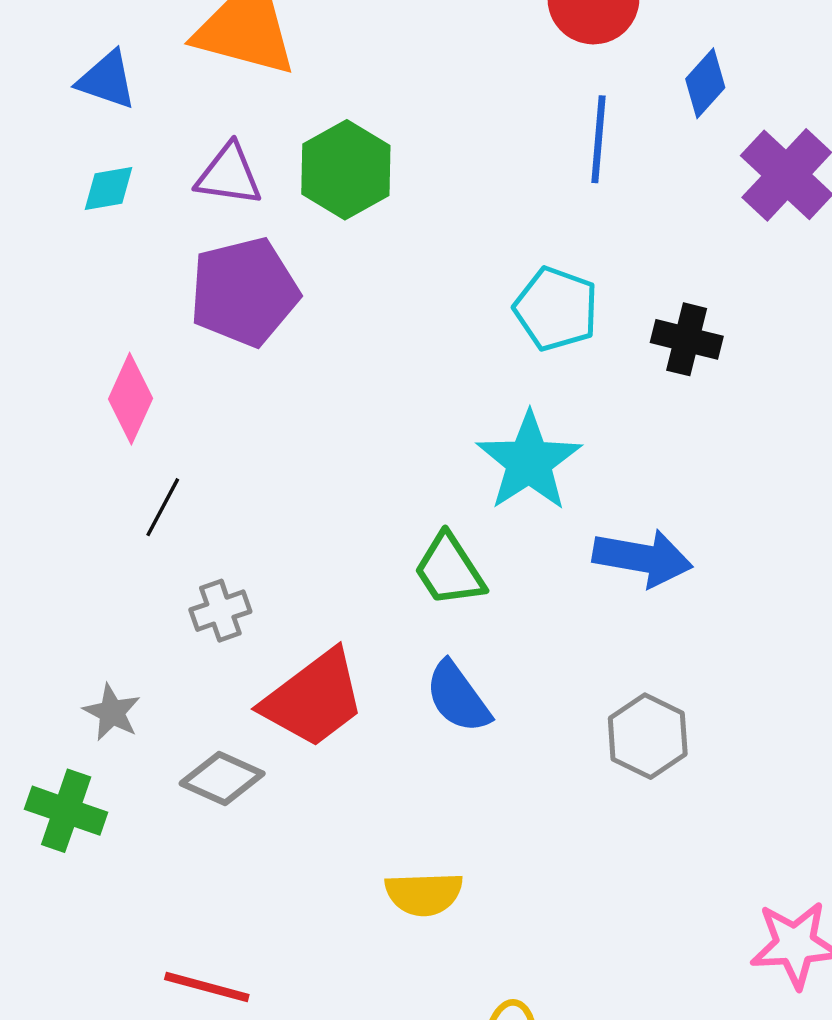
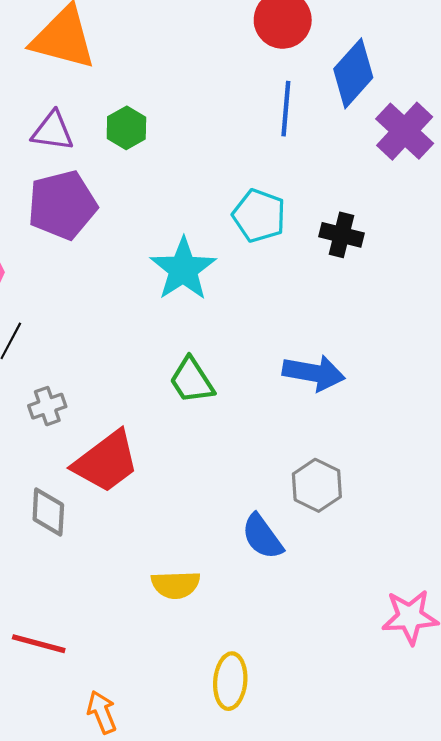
blue diamond: (705, 83) -> (353, 73), size x1.6
green hexagon: (346, 170) -> (126, 128), size x0.7
cyan star: (529, 461) -> (183, 269), moved
blue semicircle: (458, 697) -> (262, 537), moved
gray diamond: (222, 778) -> (48, 512), turned 69

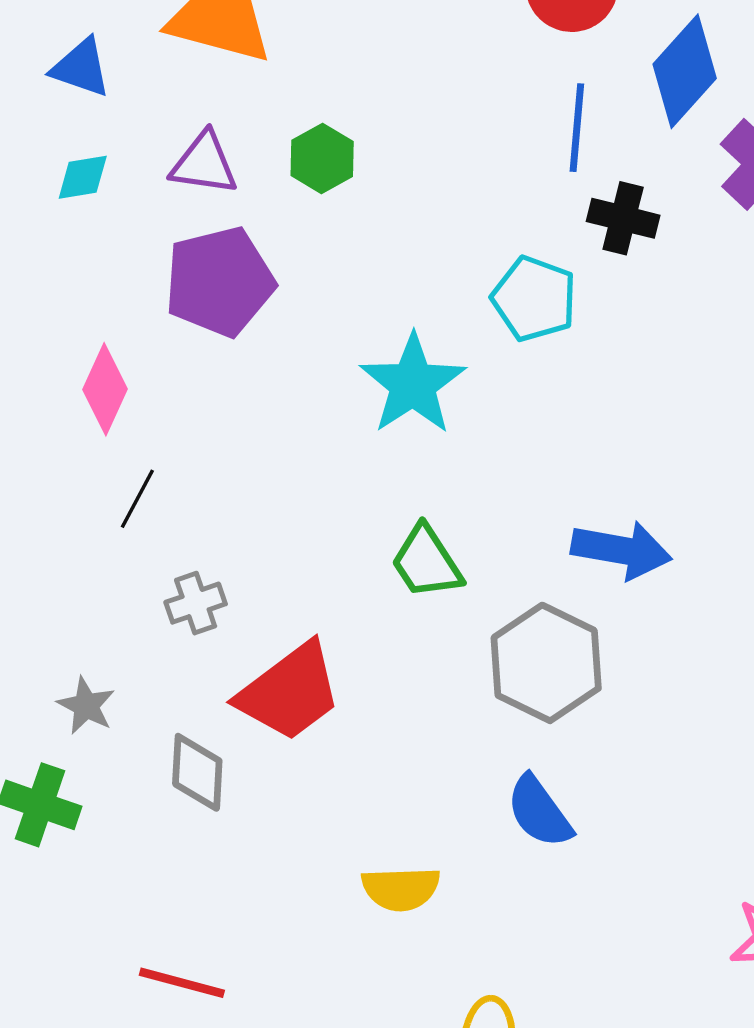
black cross: (342, 235) -> (623, 218), moved
gray hexagon: (317, 485) -> (546, 663), moved, size x1.4

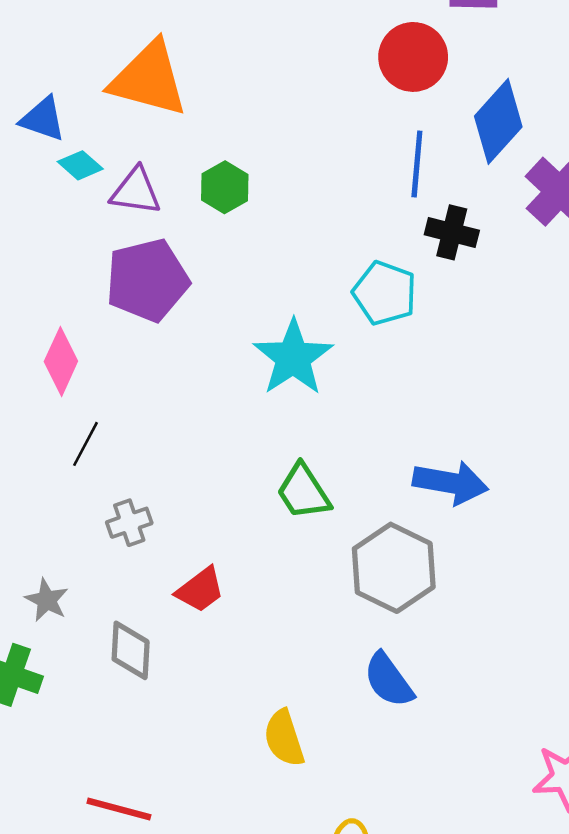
cyan diamond: (83, 177) -> (80, 165), moved, turned 51
red trapezoid: (290, 692) -> (200, 590), size x0.6
yellow semicircle: (401, 889) -> (284, 738), turned 74

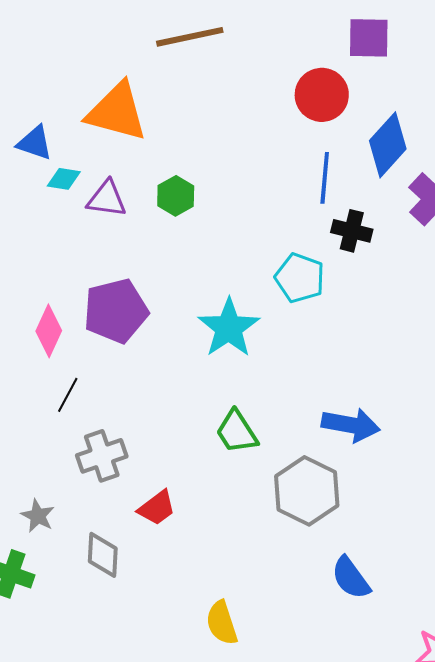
cyan diamond: (80, 165) -> (64, 179), turned -32
purple pentagon: (147, 280) -> (116, 311), moved
gray cross: (129, 523) -> (102, 456), size x1.4
blue semicircle: (389, 680) -> (351, 578), moved

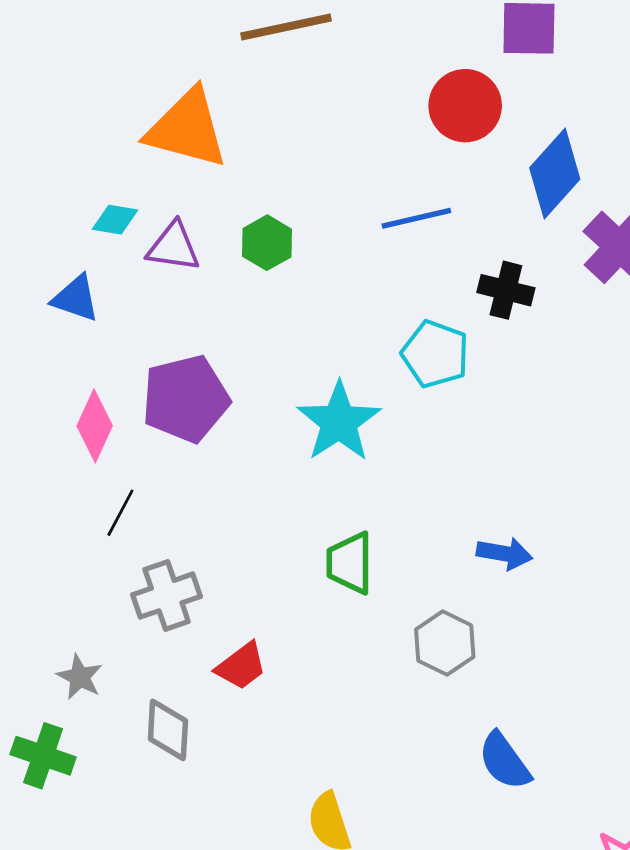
blue triangle: (35, 143) -> (76, 298), moved
blue line: (325, 178) -> (416, 218), moved, turned 72
blue arrow: (351, 425) -> (504, 553), size x0.7
green trapezoid: (237, 432) -> (350, 563), turned 33
gray hexagon: (307, 491) -> (445, 643), size x0.7

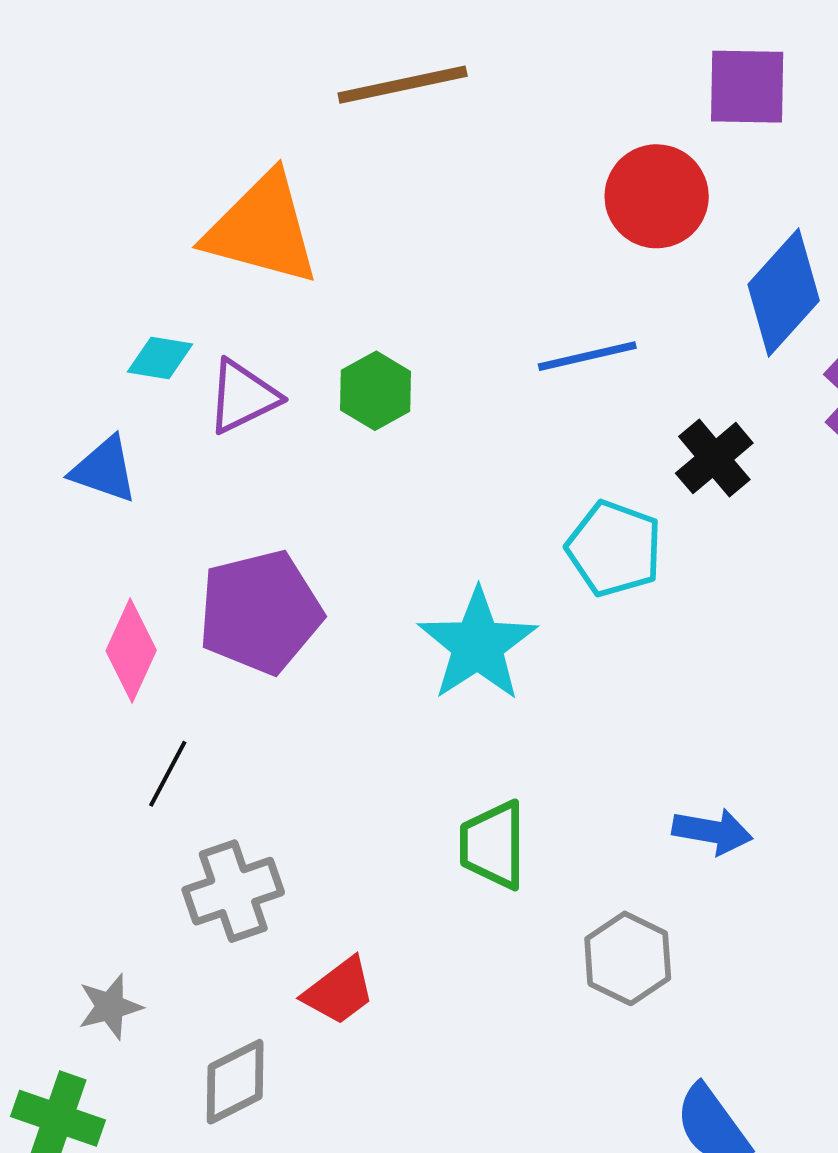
purple triangle: (173, 247) -> (243, 396), turned -34
black cross: (506, 290) -> (714, 458), turned 36
gray star: (80, 677) -> (110, 1007), turned 30
gray diamond: (168, 730) -> (235, 1082), turned 60

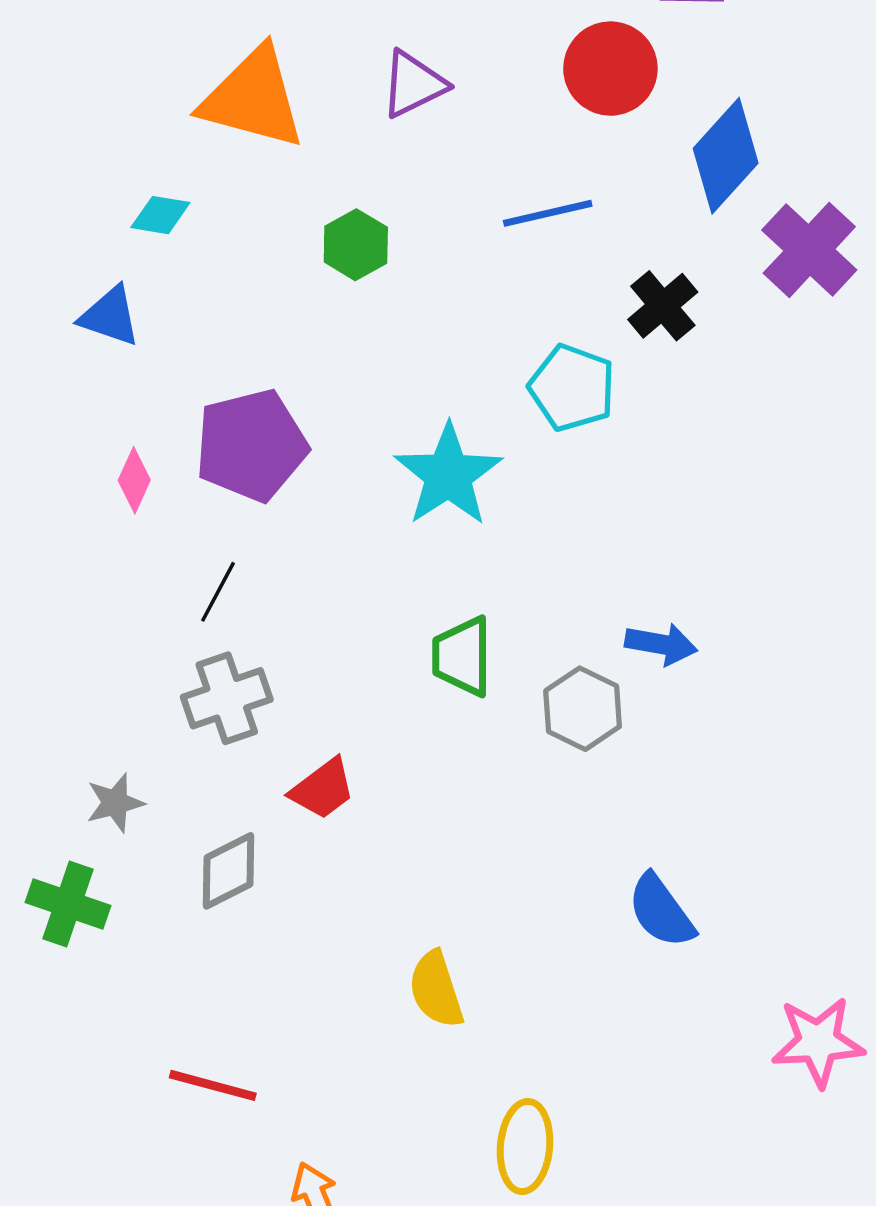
purple triangle: (243, 396) -> (413, 84), moved
pink diamond: (131, 651) -> (134, 480), size x0.7
black line: (168, 774) -> (218, 592), moved
gray hexagon: (628, 958) -> (583, 709), moved

